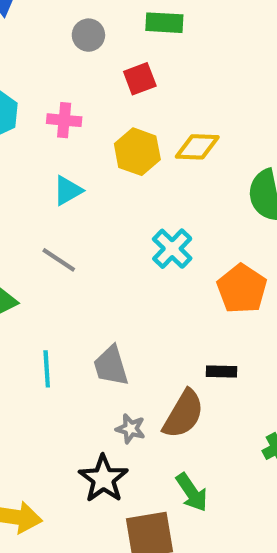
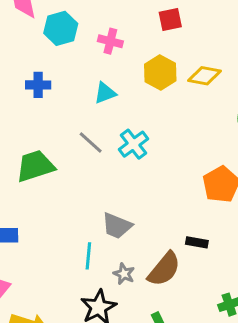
cyan cross: (172, 249) -> (133, 144), moved
gray trapezoid: (111, 366) -> (117, 226), turned -60
cyan line: (47, 369) -> (88, 256), moved

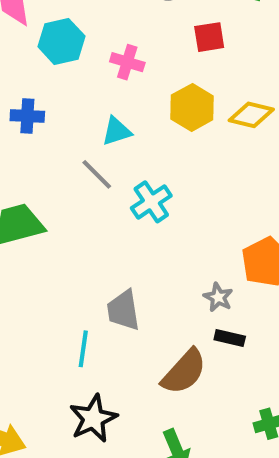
gray line: (91, 143) -> (97, 174), moved
gray trapezoid: (117, 226) -> (123, 310), turned 56
gray star: (124, 274) -> (218, 297), moved

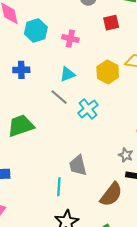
yellow hexagon: (192, 107) -> (108, 72), moved

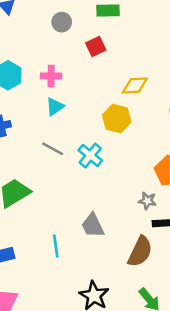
yellow hexagon: (108, 72) -> (117, 119), moved
cyan triangle: (68, 74) -> (55, 107), moved
cyan line: (59, 187) -> (56, 246), moved

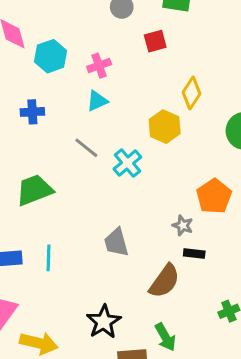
pink cross: (51, 76) -> (99, 66), turned -30
yellow diamond: (135, 86) -> (191, 93), turned -64
cyan line: (56, 246) -> (48, 258), moved

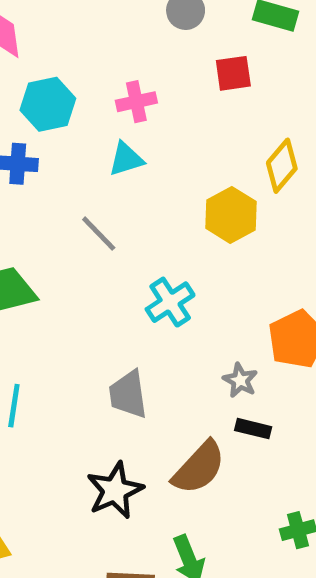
cyan hexagon: (51, 56) -> (48, 104), moved
cyan cross: (127, 163) -> (170, 302), moved
black star: (104, 322) -> (115, 490), moved

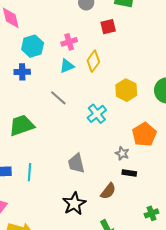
yellow diamond: (282, 166) -> (93, 61), moved
yellow hexagon: (231, 215) -> (126, 90), moved
cyan cross: (170, 302) -> (97, 114), moved
brown semicircle: (199, 468) -> (108, 191), size x0.7

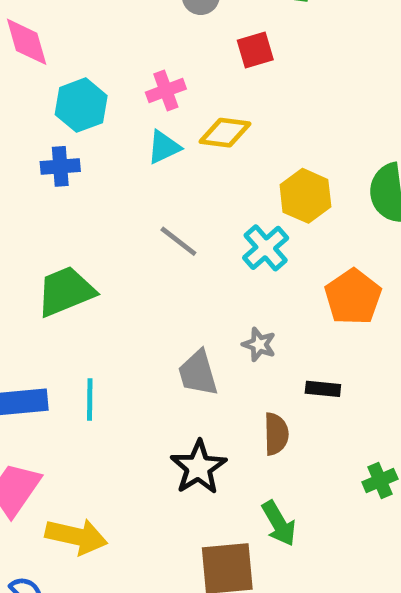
yellow diamond: (93, 61) -> (225, 133), turned 65
gray line: (58, 98) -> (178, 241), moved
cyan cross: (97, 114) -> (266, 248), moved
gray star: (122, 153) -> (259, 344), moved
brown semicircle: (108, 191) -> (276, 434), turned -36

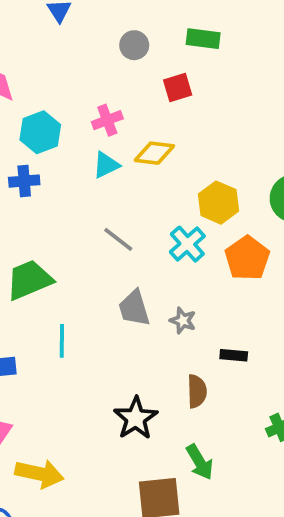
orange pentagon: (353, 297) -> (247, 258), moved
gray trapezoid: (198, 373) -> (134, 308), moved
cyan line: (90, 400) -> (62, 341), moved

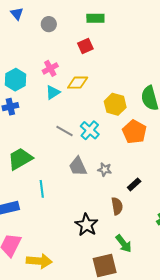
gray circle: (134, 45) -> (49, 24), moved
cyan cross: (187, 244) -> (90, 130), moved
black rectangle: (234, 355) -> (134, 184), turned -40

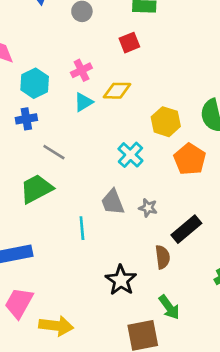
gray line: (65, 131) -> (54, 152), moved
black rectangle: (134, 184) -> (186, 229), size x1.6
cyan line: (42, 189) -> (82, 228), moved

